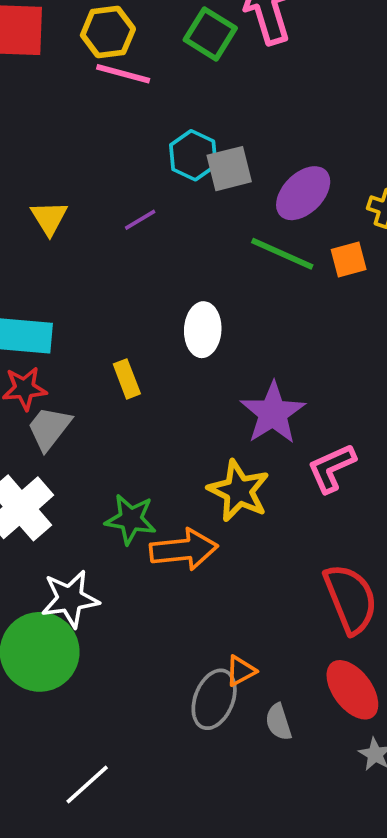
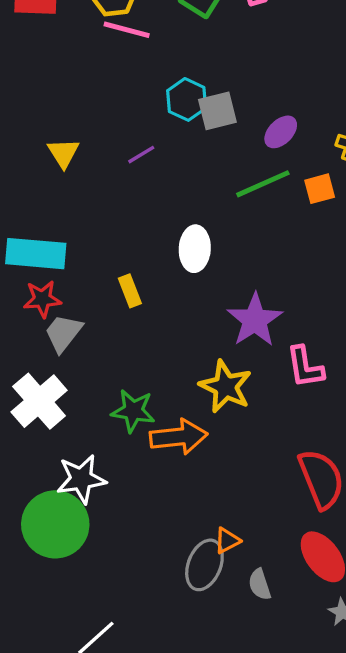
purple ellipse: (303, 193) -> (281, 132), size x0.7
green line: (282, 254) -> (263, 184), turned -48
pink L-shape: (332, 468) -> (305, 367), turned -75

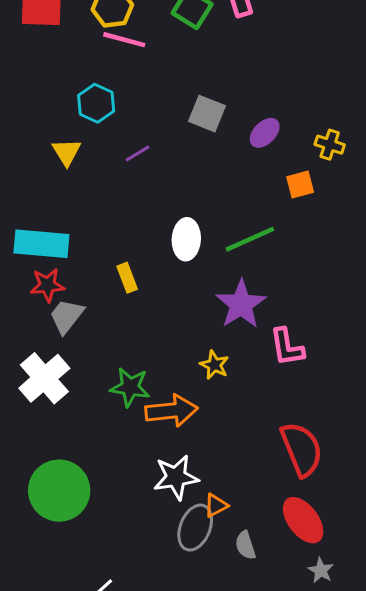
cyan hexagon: (187, 99) -> (96, 103), moved
gray square: (217, 111) -> (207, 114), turned 36
green line: (263, 184) -> (250, 239), moved
yellow star: (226, 387) -> (214, 365), size x0.6
white star: (81, 479) -> (176, 477), moved

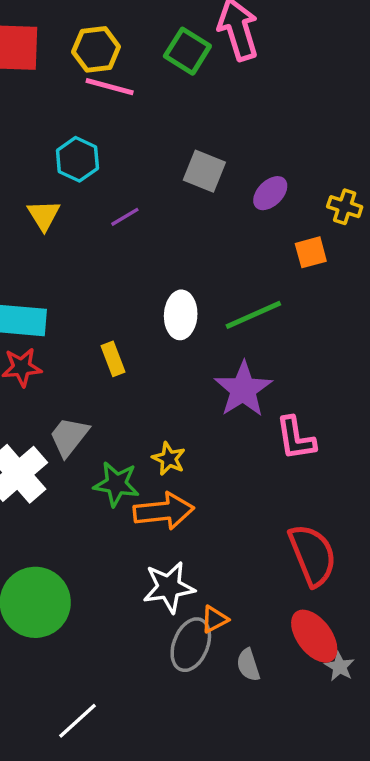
gray trapezoid: (67, 316) -> (69, 437), moved
yellow star: (214, 365) -> (169, 459), moved
gray star: (321, 570) -> (340, 667), moved

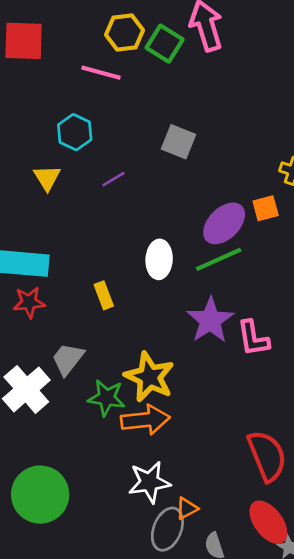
yellow hexagon: (96, 49) -> (125, 33), moved
purple ellipse: (270, 193) -> (224, 223), moved, size x1.5
pink L-shape: (296, 438) -> (253, 338), moved
yellow star: (169, 459) -> (149, 377), size x1.8

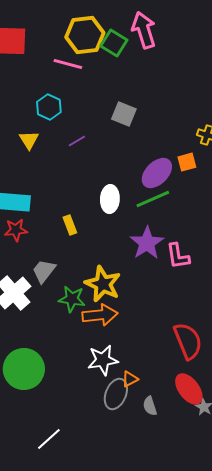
yellow hexagon: (125, 33) -> (85, 35), size x1.4

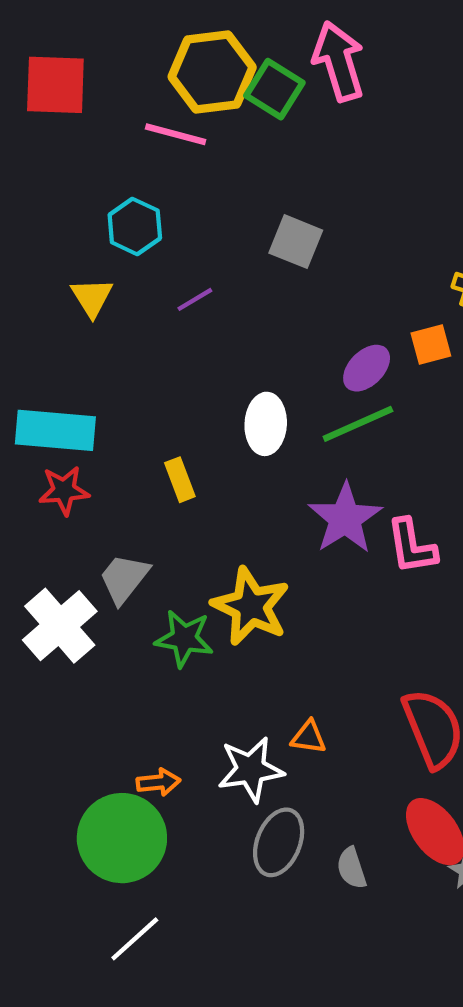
purple ellipse: (157, 173) -> (367, 368), size x0.7
orange arrow: (100, 315) -> (158, 782), moved, size x0.6
green circle: (24, 369) -> (122, 838), moved
orange triangle: (130, 379) -> (309, 737), moved, turned 36

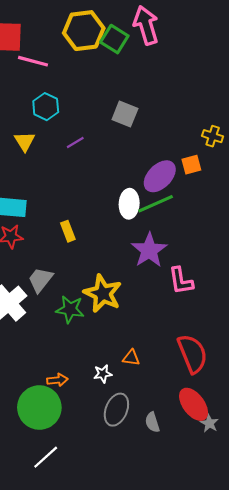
pink line: (176, 134) -> (33, 61), moved
purple ellipse: (367, 368) -> (160, 176), size x1.4
white ellipse: (266, 424) -> (129, 204), moved
pink L-shape: (412, 546) -> (181, 281), moved
white star: (251, 769) -> (103, 374), size x0.6

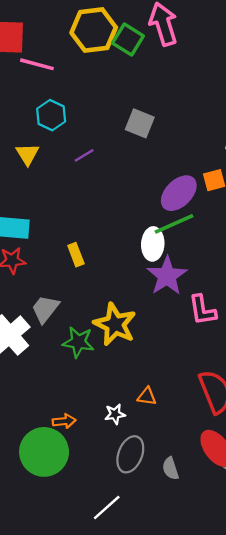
white ellipse: (129, 204) -> (153, 244), moved
white line: (46, 457) -> (107, 507), moved

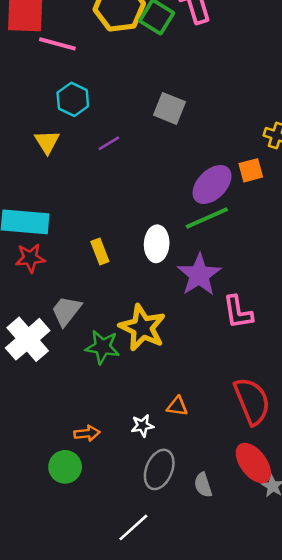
white ellipse: (153, 244) -> (157, 244), moved
green circle: (44, 452) -> (65, 467), size x0.6

